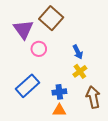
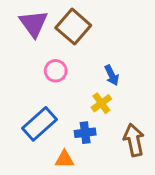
purple triangle: (23, 29) -> (34, 24), moved
yellow cross: (80, 71) -> (101, 103), moved
orange triangle: (59, 110) -> (64, 159), moved

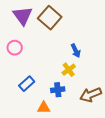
pink circle: (56, 71) -> (15, 48), moved
blue rectangle: (39, 124) -> (27, 84), size x0.7
brown arrow: (134, 140) -> (91, 95), turned -100

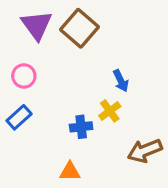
blue rectangle: (27, 84) -> (19, 117), moved
blue cross: (58, 90) -> (81, 127), moved

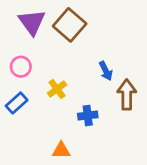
yellow cross: (110, 111) -> (57, 89), moved
blue cross: (81, 127) -> (88, 115), moved
brown arrow: (145, 151) -> (127, 95), moved, turned 112

